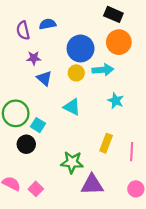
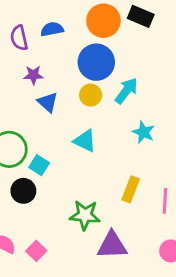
orange circle: (119, 42) -> (103, 21), moved
cyan arrow: (103, 70) -> (126, 91), turned -48

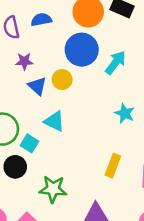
cyan arrow: (126, 91) -> (116, 63), moved
yellow circle: (91, 95) -> (62, 80), moved
cyan triangle: (85, 141) -> (54, 121), moved
green star: (85, 215) -> (53, 189), moved

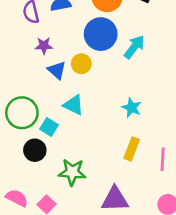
cyan star: (125, 113) -> (132, 108), moved

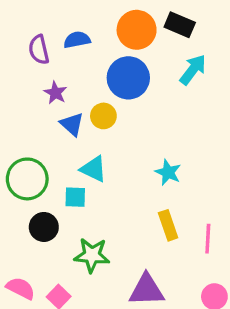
purple star: (44, 46) -> (55, 93), turned 30
cyan arrow: (134, 47) -> (193, 70), moved
cyan square: (49, 127) -> (75, 197), moved, turned -30
yellow rectangle: (132, 149) -> (168, 225), turned -40

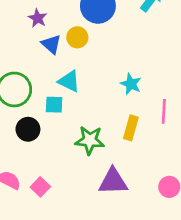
yellow rectangle: (168, 225) -> (131, 128), turned 35
pink line: (208, 239) -> (164, 111), moved
green star: (92, 255) -> (90, 140), moved

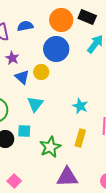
cyan triangle: (69, 81) -> (35, 104), turned 42
cyan square: (54, 105) -> (24, 131), moved
green star: (90, 140) -> (50, 147), turned -30

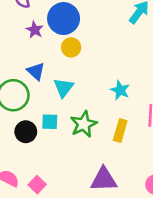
blue circle: (56, 49) -> (64, 19), moved
blue triangle: (22, 77) -> (36, 71), moved
green star: (50, 147) -> (84, 124), moved

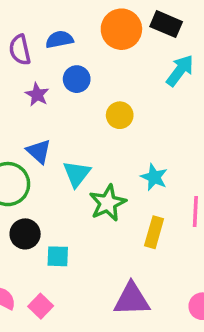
blue circle: (64, 19) -> (77, 79), size x0.6
yellow circle: (71, 47) -> (120, 115), moved
cyan square: (50, 122) -> (58, 256), moved
green star: (84, 124) -> (108, 203), moved

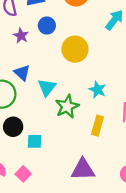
yellow circle: (120, 115) -> (75, 49), size x1.5

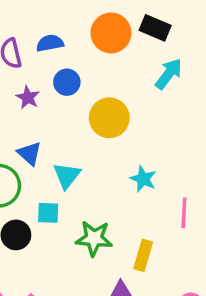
green star: (67, 107) -> (94, 238), moved, turned 30
yellow rectangle: (97, 126) -> (143, 255), moved
cyan square: (34, 141) -> (48, 213), moved

